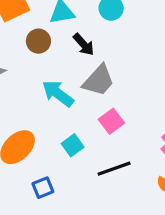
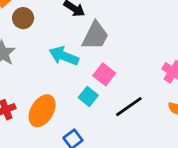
brown circle: (38, 41) -> (23, 18), moved
pink square: (111, 121) -> (104, 74), moved

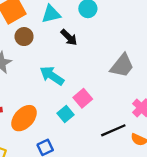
gray trapezoid: (95, 36) -> (122, 66), moved
black line: (129, 107) -> (113, 130), moved

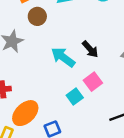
black arrow: (69, 37) -> (90, 49), moved
orange ellipse: (24, 118) -> (25, 113), moved

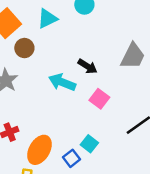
cyan square: (75, 97) -> (89, 144), moved

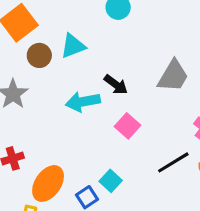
cyan triangle: (47, 19) -> (73, 46), moved
cyan arrow: (62, 82) -> (83, 102), turned -36

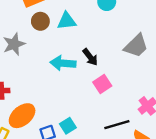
gray trapezoid: (173, 76) -> (136, 46), moved
pink square: (128, 126) -> (102, 84), moved

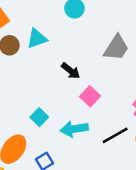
cyan arrow: (63, 63) -> (74, 129), moved
cyan square: (68, 126) -> (39, 117), moved

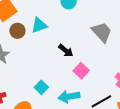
gray trapezoid: (116, 48) -> (102, 32), turned -75

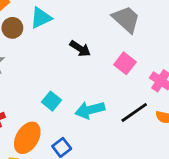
pink square: (81, 71) -> (125, 63), moved

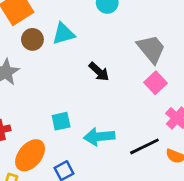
pink square: (125, 63) -> (156, 83), moved
cyan square: (52, 101) -> (61, 121), turned 30

